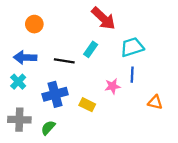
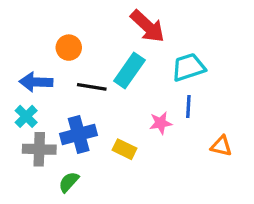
orange circle: (34, 24) -> (69, 48), moved
cyan rectangle: (91, 49) -> (129, 71), size x1.5
gray cross: (19, 120) -> (39, 149), moved

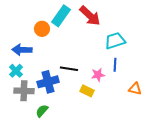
cyan rectangle: (129, 71) -> (61, 16), moved
black line: (92, 87) -> (69, 69), moved
yellow rectangle: (125, 149) -> (87, 91), moved

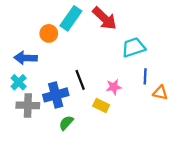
blue line: (115, 65) -> (145, 76), moved
black line: (69, 69) -> (80, 80), turned 60
orange triangle: (135, 89) -> (160, 93), moved
green semicircle: (42, 111) -> (66, 123), moved

